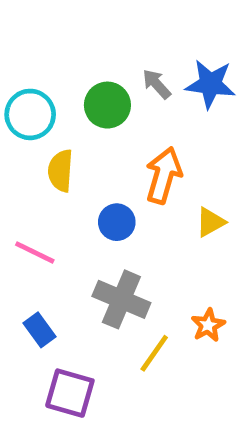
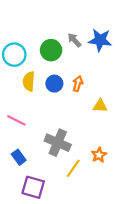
orange arrow: (164, 175) -> (78, 84), size x0.6
blue circle: (117, 222) -> (54, 84), moved
yellow triangle: (210, 222) -> (100, 106), turned 32

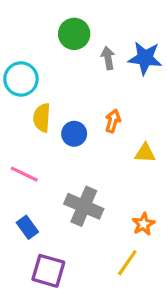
gray arrow: (74, 40) -> (108, 58), turned 32
green circle: (51, 50) -> (74, 34), moved
blue circle: (54, 84) -> (74, 134), moved
yellow line: (73, 168) -> (127, 263), moved

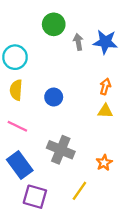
yellow semicircle: (42, 118) -> (16, 90), moved
orange arrow: (113, 121) -> (105, 86), moved
blue rectangle: (27, 227) -> (20, 165), size x1.6
yellow line: (127, 263) -> (79, 191), moved

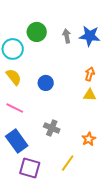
green circle: (54, 24) -> (37, 32), moved
yellow semicircle: (16, 90) -> (14, 77), turned 138
gray cross: (61, 150) -> (52, 128), size x0.7

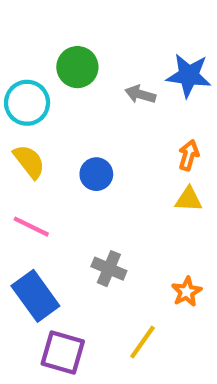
gray arrow: (67, 36) -> (140, 94), moved, turned -64

